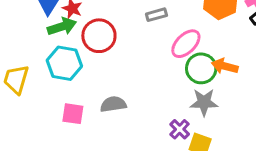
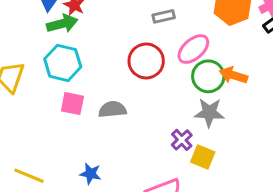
red circle: (99, 36) -> (146, 61), moved
pink square: (73, 114) -> (72, 104), moved

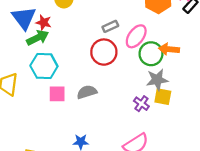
gray rectangle: (164, 16) -> (110, 26), moved
yellow square: (203, 157) -> (163, 97), moved

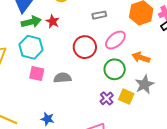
red star: (44, 22) -> (53, 21), moved
gray rectangle: (110, 26) -> (99, 15), moved
green circle: (151, 54) -> (115, 69), moved
gray star: (157, 80) -> (144, 84), moved, turned -30

